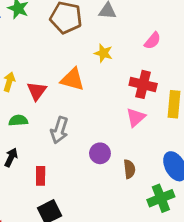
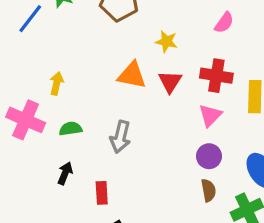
red triangle: (37, 91) -> (170, 82), moved
purple circle: (100, 153) -> (209, 156), moved
brown semicircle: (129, 169) -> (209, 190), moved

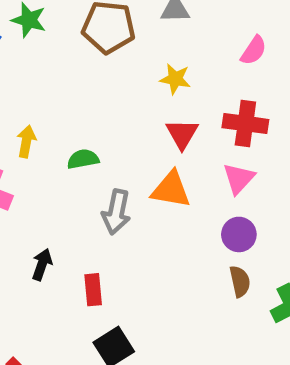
orange triangle: (132, 75) -> (171, 190), moved
green semicircle: (71, 129) -> (83, 159), moved

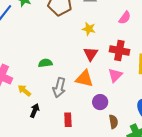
yellow arrow: (26, 141) -> (24, 91), moved, turned -64
purple circle: (239, 234) -> (100, 102), moved
black arrow: (42, 264) -> (35, 111), moved
red rectangle: (93, 290) -> (68, 120), moved

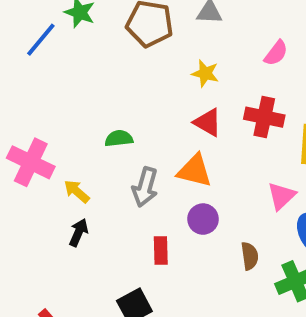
red triangle: (91, 54) -> (208, 122), turned -35
pink triangle: (115, 75) -> (281, 196), moved
purple circle: (100, 102) -> (203, 219), moved
black arrow: (35, 111) -> (79, 233), moved

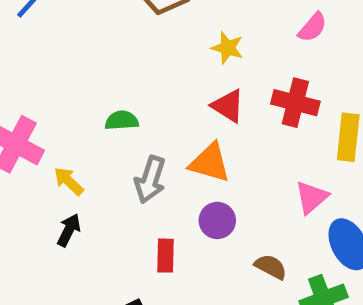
brown semicircle: (250, 256) -> (271, 267), turned -56

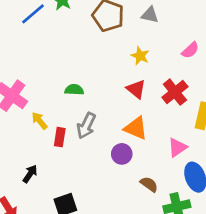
red cross: (295, 103) -> (175, 92), turned 30
orange triangle: (210, 163) -> (136, 128), moved
black arrow: (69, 230) -> (30, 174), moved
red rectangle: (165, 256) -> (60, 137), moved

